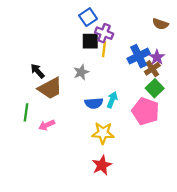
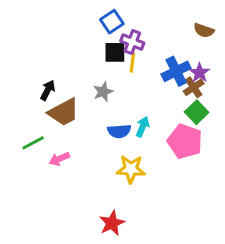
black arrow: (37, 71) -> (48, 90), turned 70
green line: (26, 112) -> (33, 143), turned 54
red star: (102, 165) -> (112, 223), moved

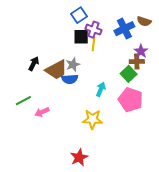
blue cross: (176, 71) -> (124, 29), moved
brown cross: (194, 87) -> (137, 62), turned 32
brown trapezoid: (64, 112) -> (56, 70), moved
green square: (197, 112) -> (129, 74), moved
blue semicircle: (119, 131) -> (70, 79), moved

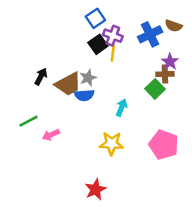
black square: (81, 37) -> (98, 44), turned -35
pink pentagon: (131, 100) -> (164, 145), moved

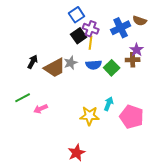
green square: (155, 89) -> (112, 68), moved
blue semicircle: (84, 95) -> (94, 65), moved
cyan arrow: (122, 108) -> (109, 104), moved

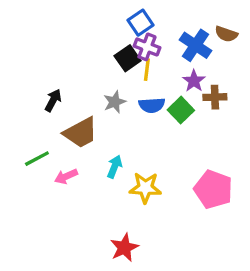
blue square: (77, 15) -> (140, 23), moved
blue cross: (121, 28) -> (196, 45), turned -30
purple star: (137, 50) -> (194, 81), moved
brown trapezoid: (55, 68) -> (81, 133), moved
cyan arrow: (109, 104) -> (115, 167), moved

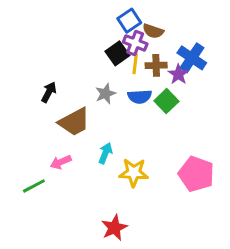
brown semicircle: (226, 34) -> (153, 31), moved
blue cross: (196, 45) -> (192, 58), moved
brown cross: (215, 97) -> (156, 65), moved
green line: (37, 159) -> (34, 186), moved

